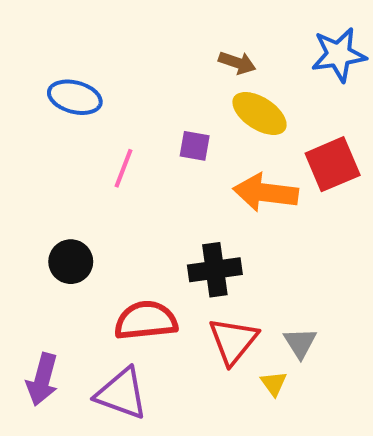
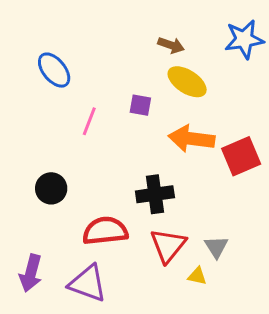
blue ellipse: (75, 97) -> (54, 70), turned 36
red square: (333, 164) -> (241, 156), moved
yellow triangle: (274, 383) -> (197, 276), turned -42

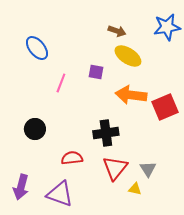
red semicircle: (105, 231) -> (72, 158), size x0.7

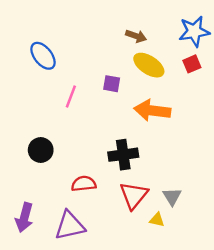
red square: (165, 107) -> (192, 64), moved, size x0.6
purple triangle: (60, 194) -> (70, 226), turned -32

